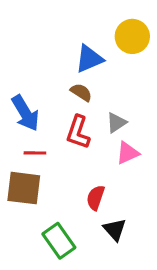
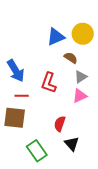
yellow circle: (132, 36) -> (83, 34), moved
brown semicircle: (81, 92) -> (71, 58), moved
gray triangle: (116, 123) -> (81, 77), moved

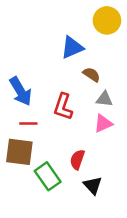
yellow circle: (83, 34) -> (107, 20), moved
gray triangle: (81, 77) -> (104, 99), turned 40
green rectangle: (37, 151) -> (48, 176), moved

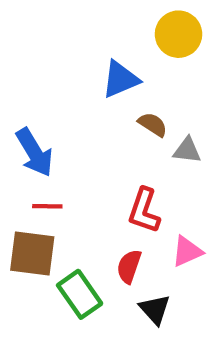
gray triangle: (104, 99) -> (187, 150), moved
red L-shape: (63, 107) -> (144, 210), moved
pink triangle: (103, 123) -> (187, 251), moved

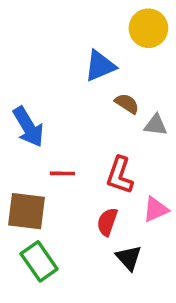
red line: (47, 206) -> (62, 173), moved
green rectangle: (80, 294) -> (39, 261), moved

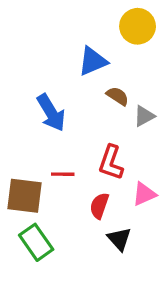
gray triangle: (156, 125) -> (144, 116), turned -35
blue arrow: (28, 127) -> (51, 113), moved
red line: (62, 173) -> (63, 174), moved

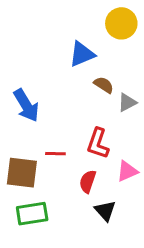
blue arrow: (51, 113) -> (26, 105), moved
green rectangle: (36, 242) -> (32, 214), turned -64

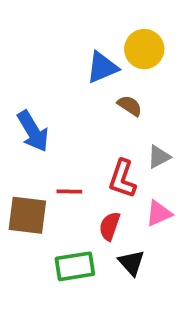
yellow circle: (121, 23) -> (144, 49), moved
gray triangle: (127, 102) -> (159, 157), moved
green rectangle: (32, 214) -> (75, 266), moved

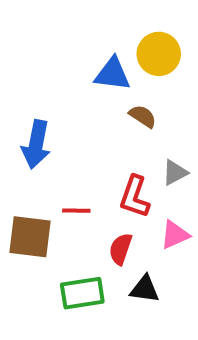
blue triangle: (102, 67) -> (112, 74), turned 30
blue arrow: (33, 131) -> (36, 144), turned 42
black triangle: (131, 263) -> (145, 289), turned -40

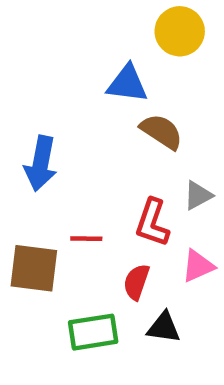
yellow circle: (159, 54) -> (180, 31), moved
brown semicircle: (143, 116) -> (161, 132), size x1.4

